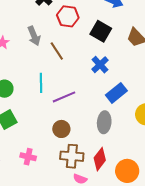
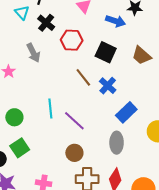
gray arrow: (34, 36) -> (33, 53), moved
brown line: (57, 51) -> (83, 77), moved
purple line: (64, 97) -> (74, 121), turned 70

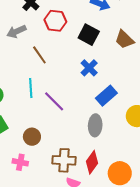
gray arrow: (33, 53) -> (16, 31), turned 90
brown line: (83, 77) -> (39, 55), moved
brown circle: (74, 153) -> (32, 137), moved

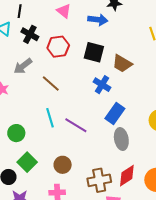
brown trapezoid: (124, 40) -> (122, 64), moved
blue rectangle: (106, 96) -> (115, 114), moved
red diamond: (92, 162) -> (127, 176), turned 35

